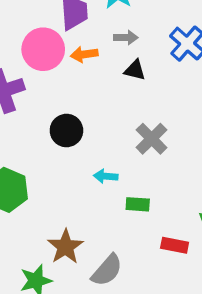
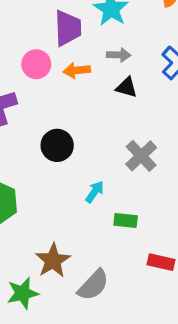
pink circle: (43, 49) -> (36, 64), size x0.7
cyan arrow: (106, 176) -> (95, 192), turned 120

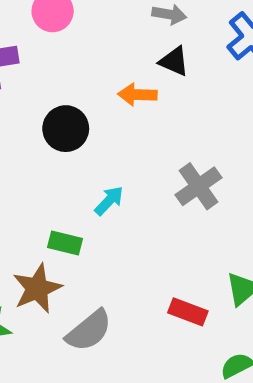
orange arrow: (77, 70) -> (137, 95), moved
gray cross: (141, 156) -> (198, 186), moved
green rectangle: (126, 221) -> (65, 243), moved

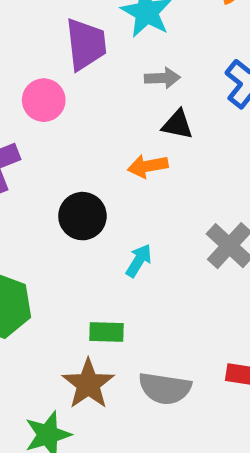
cyan arrow: (109, 201) -> (139, 261), moved
gray semicircle: (89, 331) -> (165, 388), moved, turned 60

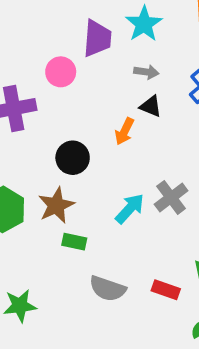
orange arrow: (148, 166) -> (124, 131), turned -64
cyan arrow: (139, 261) -> (130, 209), moved, size x1.4
brown star: (88, 384) -> (56, 205), moved

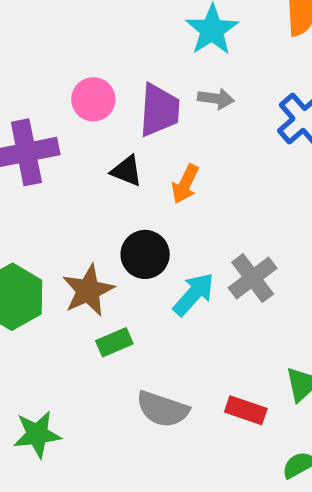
purple trapezoid: (97, 38) -> (159, 110), moved
black triangle: (151, 106) -> (127, 171), moved
black circle: (73, 158) -> (145, 254), moved
green rectangle: (74, 242) -> (114, 342), turned -35

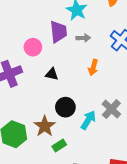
purple trapezoid: (159, 110) -> (58, 32), moved
orange arrow: (185, 184) -> (93, 67), moved

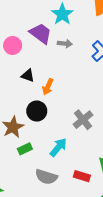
purple trapezoid: (58, 32) -> (41, 33), turned -55
orange arrow: (93, 67) -> (48, 87), moved
cyan arrow: (88, 120) -> (58, 147), moved

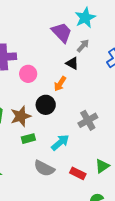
gray arrow: (65, 44) -> (83, 46), turned -64
pink circle: (13, 45) -> (28, 74), moved
black triangle: (28, 76) -> (72, 63), moved

